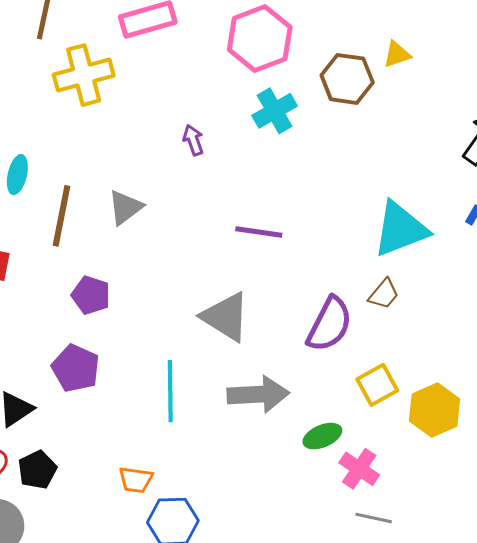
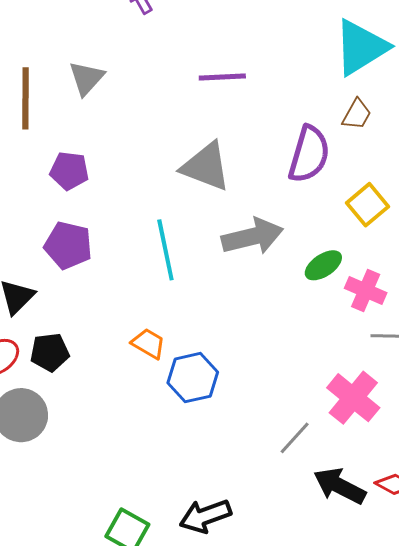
black pentagon: (37, 470) -> (50, 352), turned 30
orange trapezoid: (136, 480) -> (148, 344), turned -147

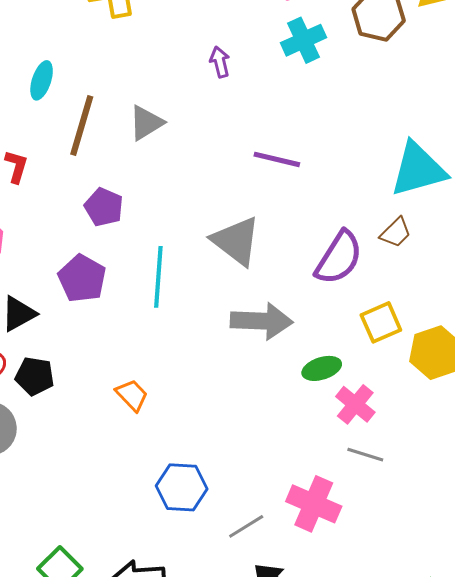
cyan line: (165, 250) -> (158, 277), moved
blue hexagon: (193, 378) -> (182, 487), moved
pink cross: (353, 398) -> (314, 504), turned -32

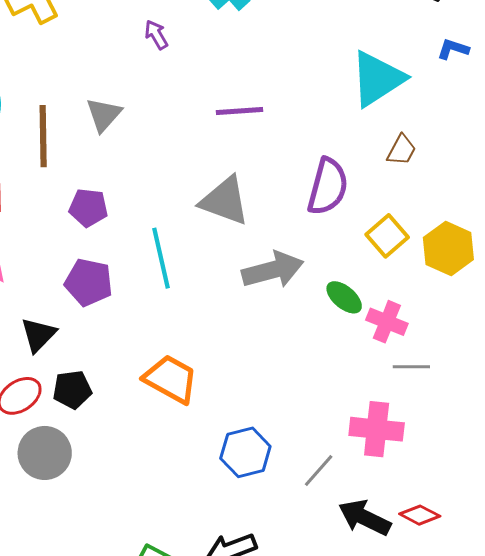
brown trapezoid: (396, 233) -> (401, 150), moved
green ellipse: (322, 368) -> (344, 297), turned 75
orange trapezoid: (132, 395) -> (171, 379), size x1.6

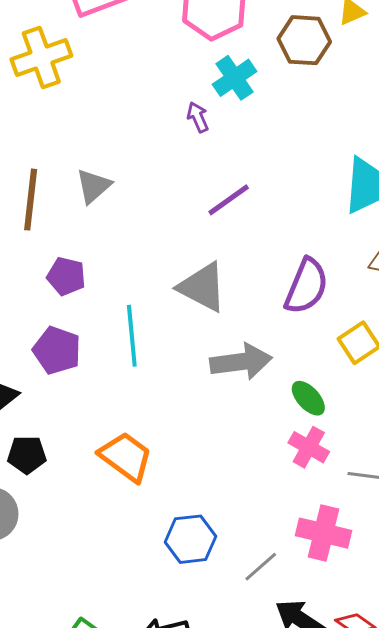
purple arrow: (156, 35) -> (198, 117), moved
purple line: (240, 111) -> (229, 200), turned -39
pink cross: (387, 322) -> (309, 447), moved

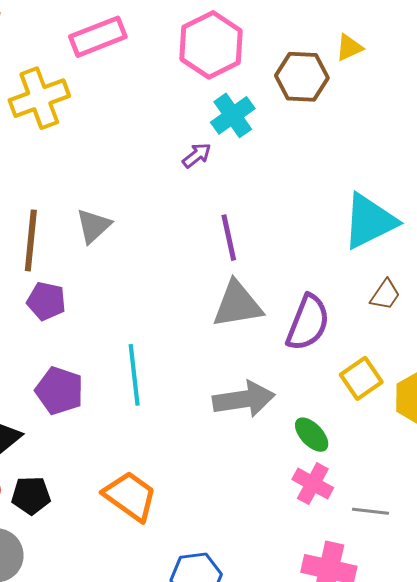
purple arrow: (198, 117) -> (197, 155), turned 76
purple line: (229, 200) -> (229, 238), turned -66
purple pentagon: (66, 276) -> (46, 301), moved
gray triangle: (202, 287) -> (237, 304), moved, turned -36

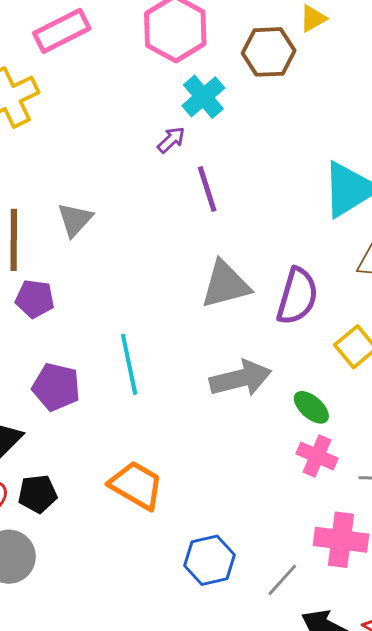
purple line: (229, 238) -> (207, 189), moved

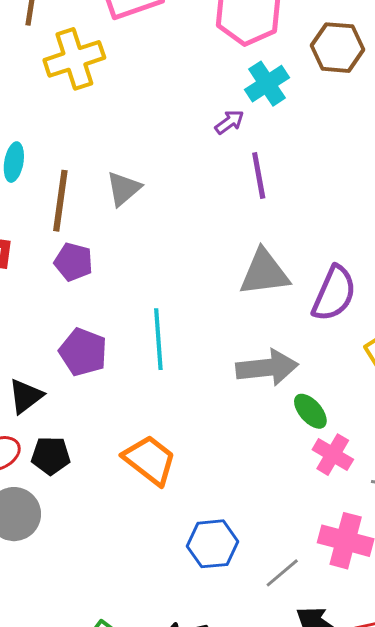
green ellipse: (311, 407) -> (310, 411), moved

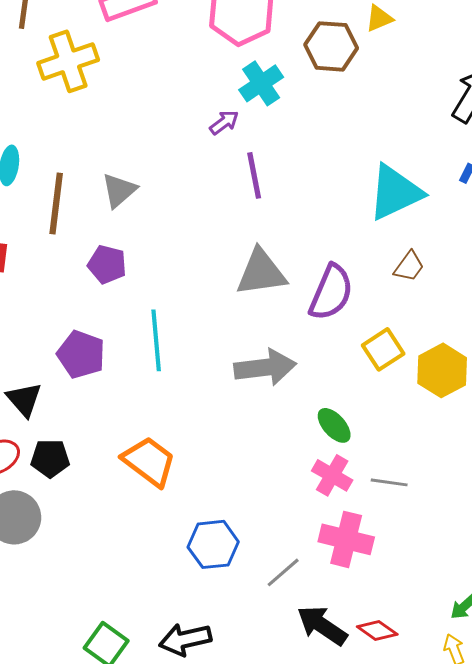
purple pentagon: (73, 262) -> (107, 264), moved
black triangle: (26, 396) -> (24, 399), turned -33
green ellipse: (310, 411) -> (334, 425), moved
pink cross: (333, 455) -> (332, 475), moved

